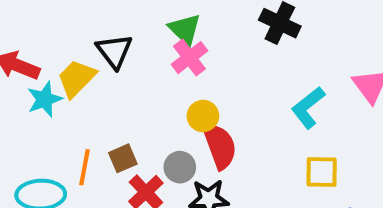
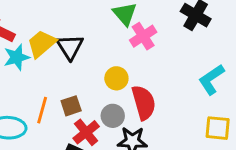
black triangle: (114, 51) -> (70, 47), moved
pink cross: (189, 58) -> (143, 36), moved
yellow circle: (203, 116) -> (116, 78), moved

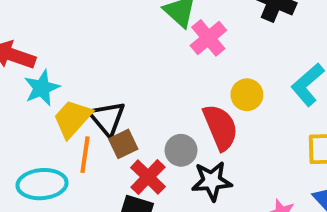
yellow trapezoid: (42, 44) -> (72, 119), moved
black triangle: (70, 47) -> (107, 118), moved
yellow circle: (116, 78) -> (247, 95), moved

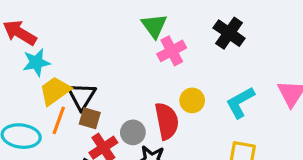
brown square: (123, 144) -> (90, 118), turned 30

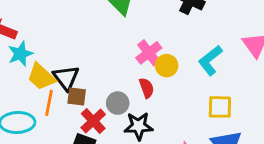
pink cross: (172, 51) -> (149, 53), moved
yellow trapezoid: (55, 91) -> (41, 77), turned -92
red semicircle: (167, 121) -> (147, 88), size x0.6

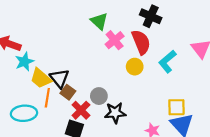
pink cross: (149, 53) -> (115, 40), moved
red semicircle: (147, 88) -> (141, 42), moved, size x1.6
brown square: (77, 97) -> (68, 92), turned 32
yellow square: (220, 107) -> (176, 107), moved

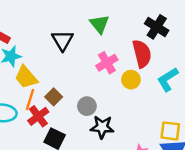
pink cross: (115, 40) -> (107, 63), moved
black triangle: (59, 78) -> (62, 40), moved
red cross: (81, 110) -> (38, 116), moved

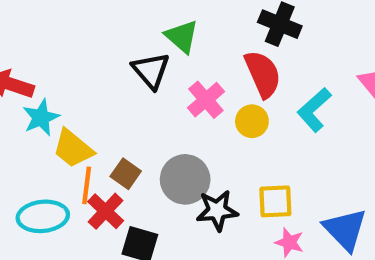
black triangle: (62, 40) -> (151, 71), moved
gray circle: (87, 106) -> (185, 179), size x1.5
yellow square: (170, 131) -> (275, 201), moved

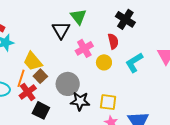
red semicircle: (263, 74) -> (113, 41), size x0.7
yellow trapezoid: (73, 149) -> (33, 61), moved

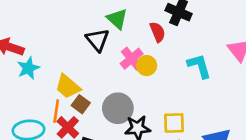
red semicircle: (113, 41) -> (158, 32), moved
yellow circle: (104, 62) -> (147, 66), moved
cyan L-shape: (134, 62) -> (199, 66), turned 115

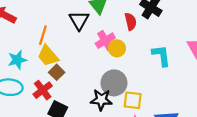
cyan star: (28, 68) -> (17, 60), moved
gray circle: (118, 108) -> (114, 83), moved
orange line: (56, 111) -> (43, 35), moved

